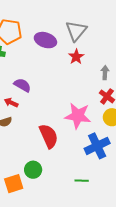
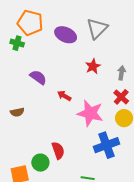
red star: (76, 57) -> (93, 66), moved
red arrow: (11, 103) -> (64, 96), moved
red semicircle: (49, 136) -> (58, 150), moved, size x0.7

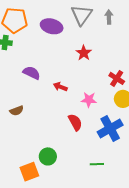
gray arrow: (122, 73) -> (109, 17), moved
pink star: (90, 113) -> (89, 100), size x0.6
red semicircle: (58, 150) -> (75, 122), moved

